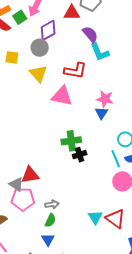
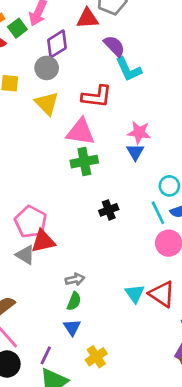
green cross: (71, 141) -> (84, 162), moved
pink pentagon: (23, 199) -> (31, 222), moved, turned 30

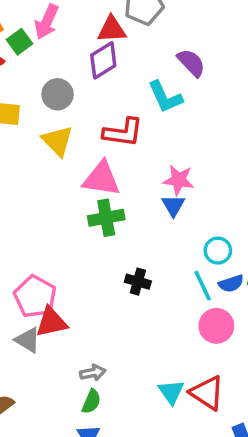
purple diamond: (57, 44) -> (103, 60), moved
purple semicircle: (114, 46) -> (191, 63), moved
black cross: (109, 210) -> (138, 282), turned 36

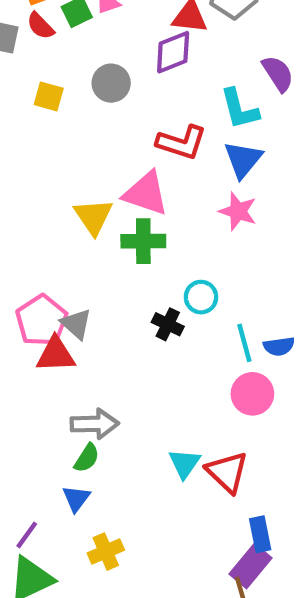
yellow triangle: (57, 141) -> (93, 217), moved
blue triangle: (173, 206) -> (243, 159), moved, size x1.4
cyan circle: (218, 251) -> (201, 297), moved
gray triangle: (28, 340) -> (76, 324), moved
gray arrow: (93, 373) -> (95, 424), size x1.5

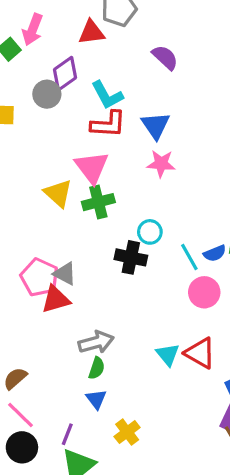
purple diamond: (173, 52) -> (65, 74), moved
cyan L-shape: (239, 109) -> (107, 95), moved
pink triangle: (146, 193) -> (92, 167), turned 48
black cross: (168, 324) -> (131, 257), size x1.4

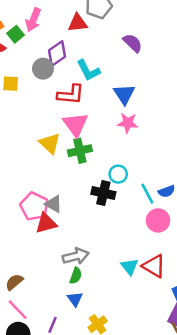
red L-shape: (108, 124) -> (71, 95), moved

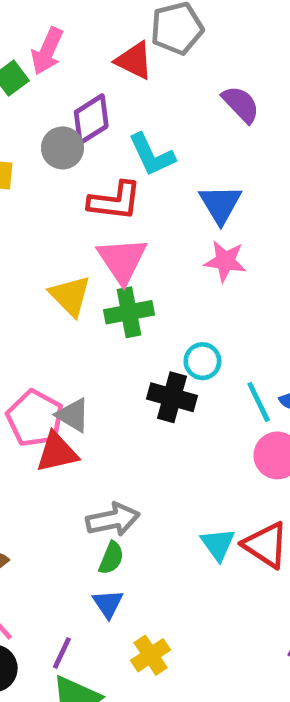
red triangle: (78, 23) -> (134, 61), turned 30

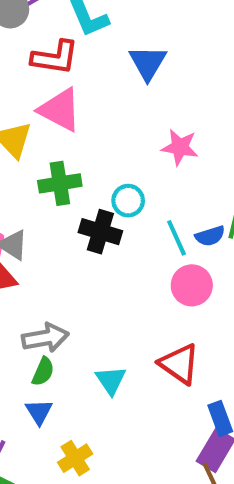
pink triangle: (122, 260) -> (60, 110), turned -30
pink star: (225, 261) -> (180, 147), moved
green cross: (129, 312) -> (60, 183), moved
cyan triangle: (218, 544) -> (111, 380), moved

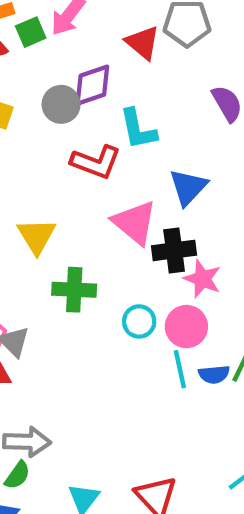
pink triangle: (60, 110) -> (135, 223), moved
black cross: (100, 232) -> (174, 250), moved, turned -36
pink circle: (192, 285) -> (186, 327), moved

